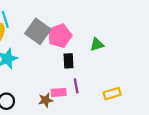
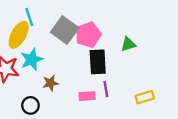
black rectangle: (68, 61) -> (98, 62), size x1.5
brown star: (46, 100) -> (50, 83), moved

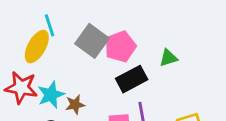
cyan star: (32, 59) -> (51, 95), moved
black rectangle: (98, 62) -> (132, 79), turned 65

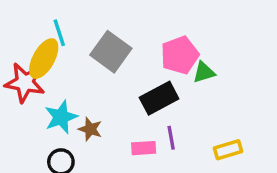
pink pentagon: (120, 47) -> (180, 55), moved
red star: (21, 88) -> (25, 83), moved
brown star: (75, 105) -> (90, 129), turned 30

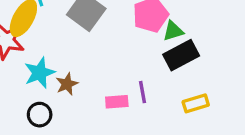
black rectangle: (159, 98) -> (181, 55), moved
brown star: (90, 129) -> (67, 84), turned 30

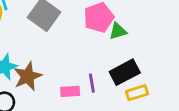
black rectangle: (181, 55) -> (125, 72), moved
brown star: (67, 84) -> (28, 76), size x1.5

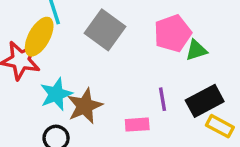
purple line: (92, 83) -> (162, 99), moved
yellow rectangle: (137, 93) -> (220, 126), turned 45

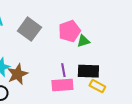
black rectangle: (205, 101) -> (88, 71), turned 30
pink rectangle: (137, 125) -> (62, 85), moved, size x1.5

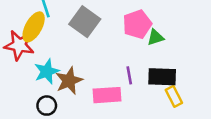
pink rectangle: (62, 85) -> (107, 95), moved
yellow rectangle: (97, 86) -> (174, 96), turned 35

